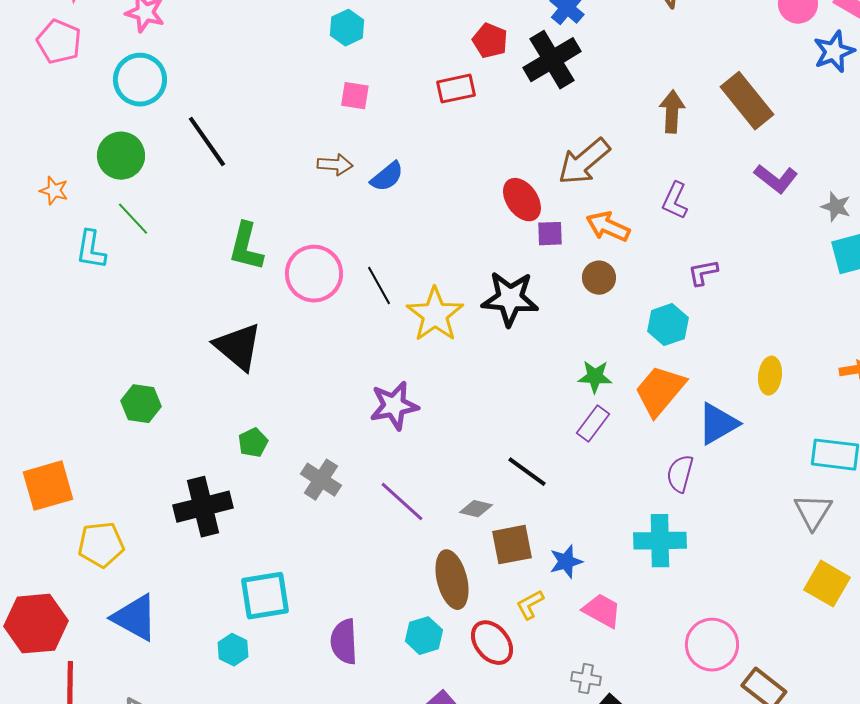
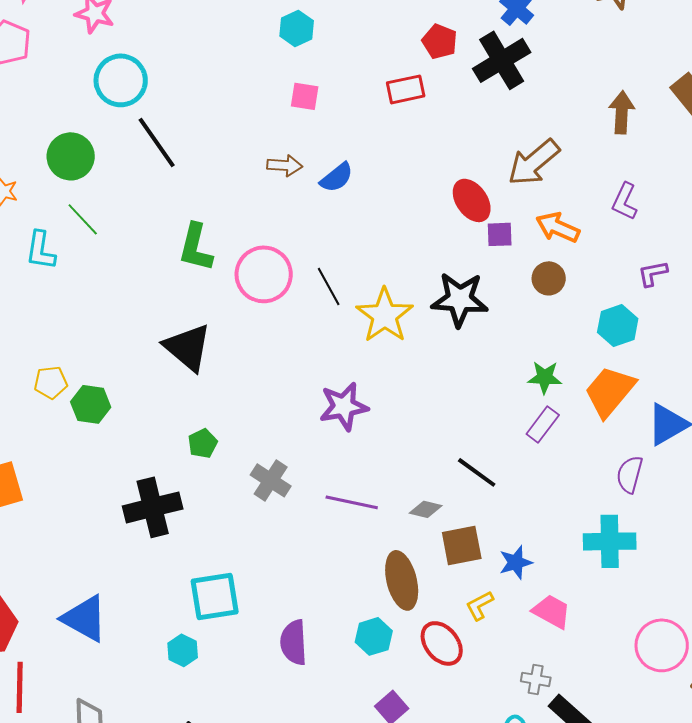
cyan circle: (140, 80) -> (121, 80), moved
purple line: (402, 502) -> (352, 502), turned -30
yellow pentagon: (101, 545) -> (51, 382), moved, size x0.7

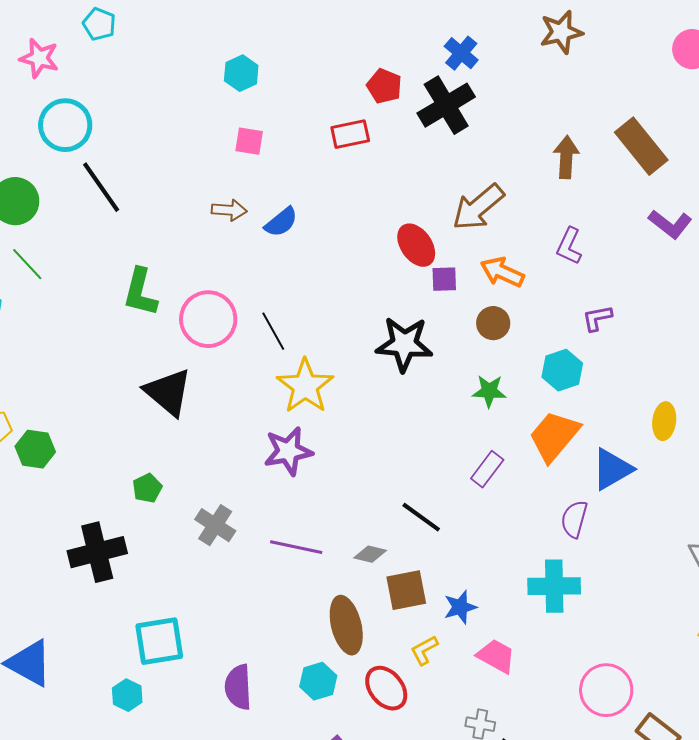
yellow star: (385, 315) -> (305, 386), moved
black triangle: (188, 347) -> (168, 392), moved
green star: (545, 377) -> (489, 391), moved

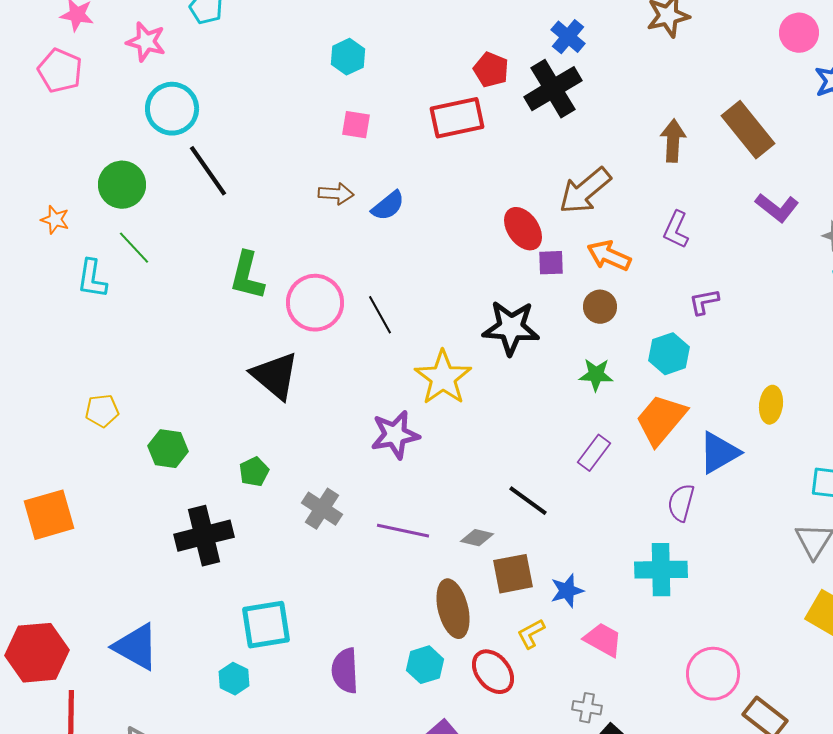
red rectangle: (350, 134) -> (457, 118), size x1.4
yellow star: (305, 386) -> (443, 378), moved
green hexagon: (35, 449) -> (168, 449), moved

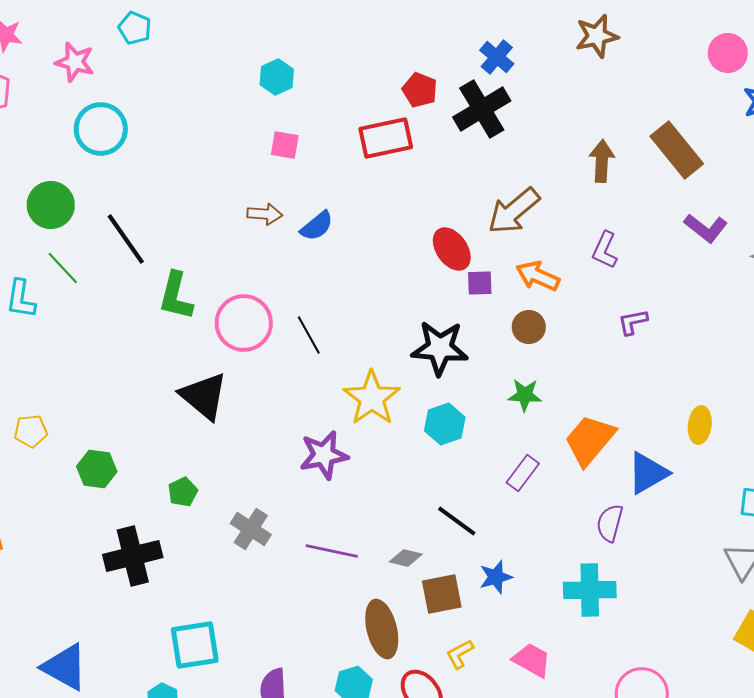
black line: (208, 171) -> (126, 239), moved
cyan hexagon: (669, 354) -> (445, 424), moved
blue star: (567, 591) -> (496, 577), moved

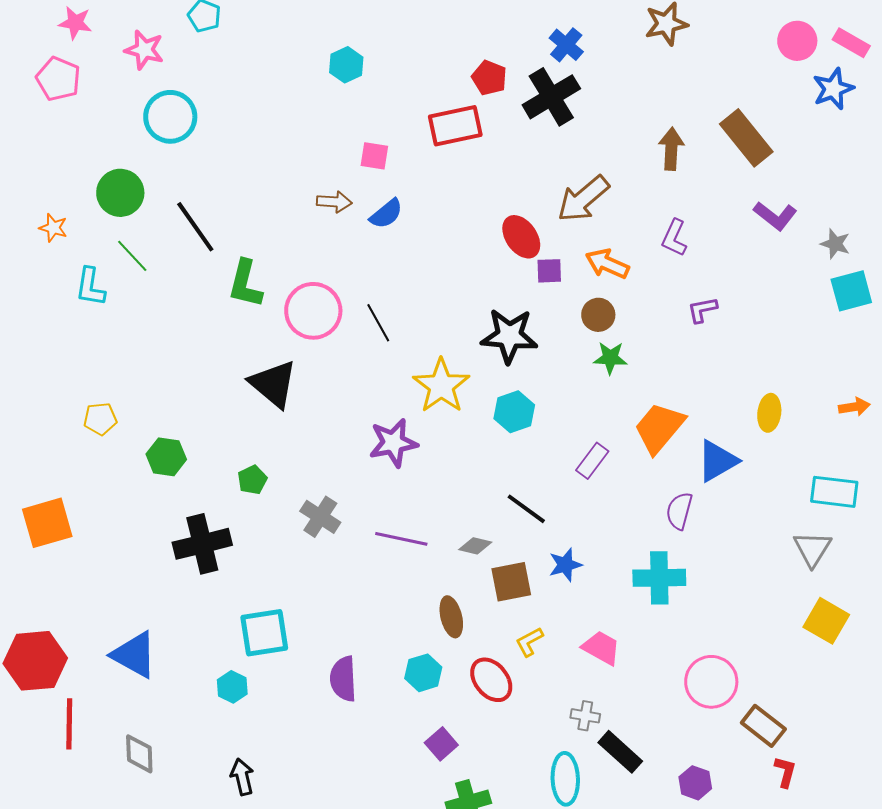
pink square: (285, 145) -> (374, 156), moved
green star: (525, 395) -> (610, 358), moved
brown ellipse: (382, 629) -> (451, 617), size x0.7

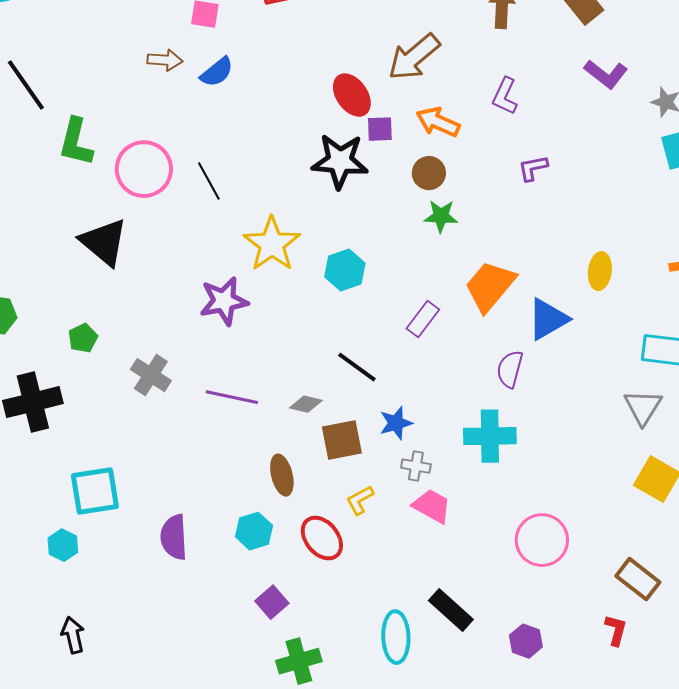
black star: (509, 336) -> (340, 161), moved
gray cross: (585, 716) -> (416, 466), moved
brown rectangle: (763, 726) -> (638, 579), moved

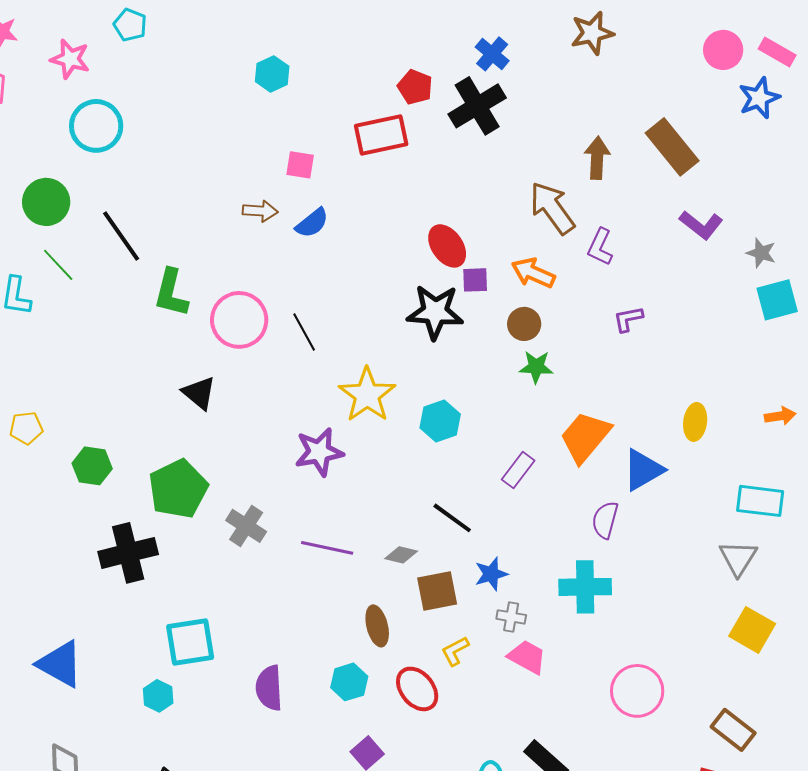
brown arrow: (414, 57) -> (552, 208), moved, turned 94
black triangle: (104, 242) -> (199, 393), size x0.7
green pentagon: (83, 338) -> (178, 489), size x2.0

